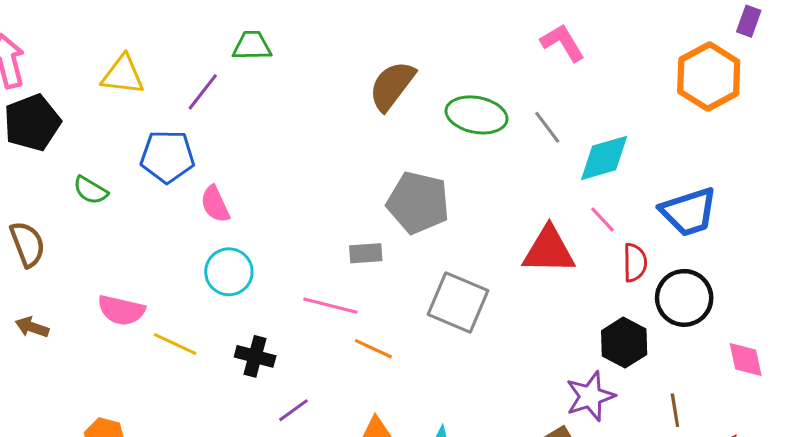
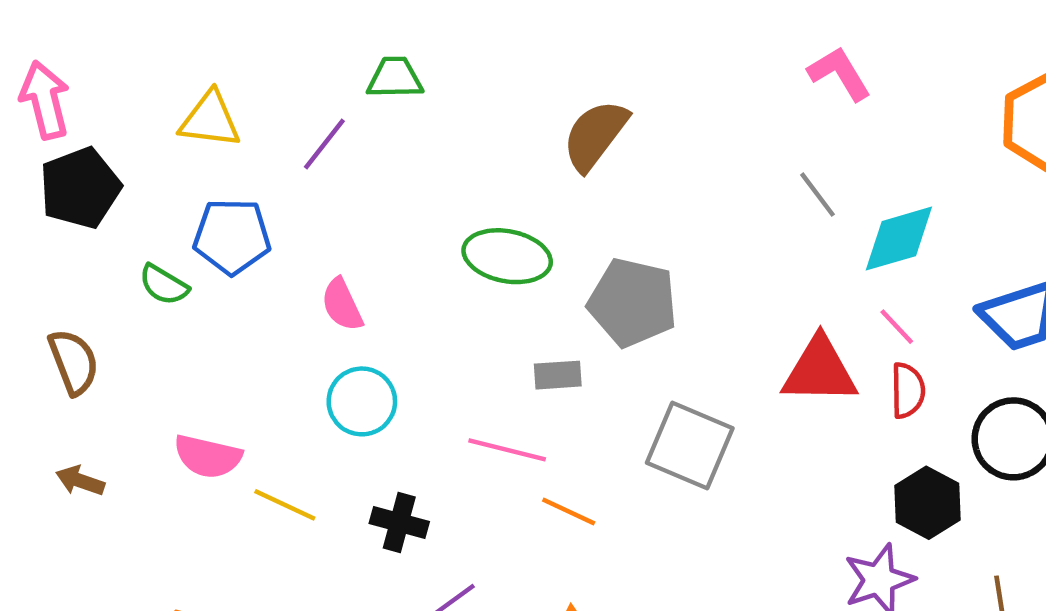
green ellipse: (477, 115) -> (507, 256), moved
blue pentagon: (167, 156) -> (232, 236), moved
red semicircle: (635, 263) -> (908, 390), moved

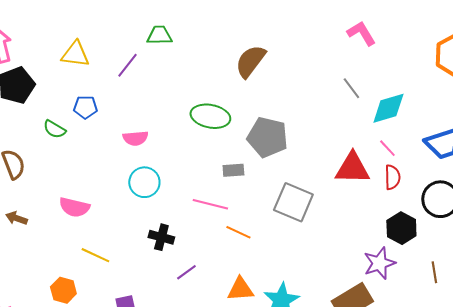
blue pentagon: (232, 236) -> (85, 107), size x0.7
pink semicircle: (342, 305) -> (135, 138), turned -70
yellow line: (285, 505) -> (95, 255), moved

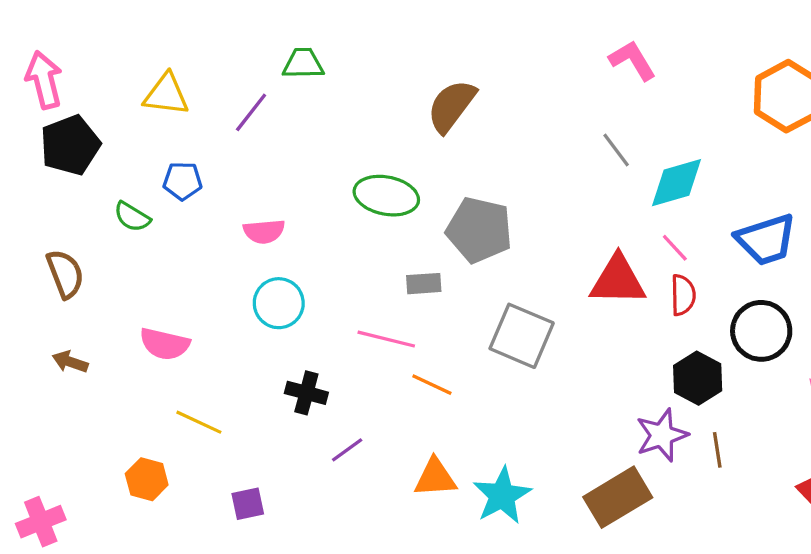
brown line: (434, 272) -> (717, 450), moved

